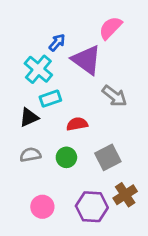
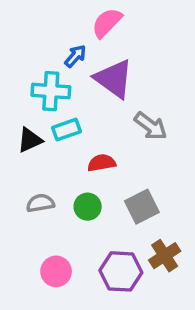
pink semicircle: (110, 28) -> (107, 23), moved
cyan cross: (38, 69) -> (51, 91), turned -36
black triangle: (29, 117) -> (30, 140), moved

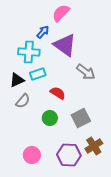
red semicircle: (102, 163) -> (58, 93), turned 42
gray semicircle: (40, 203) -> (23, 101), moved, turned 140

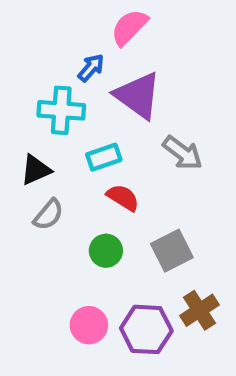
cyan rectangle: (38, 74) -> (104, 157), moved
pink circle: (32, 155) -> (89, 325), moved

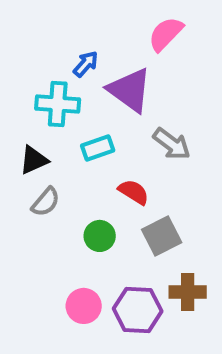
pink semicircle: (129, 27) -> (166, 34), moved
red semicircle: (123, 198) -> (134, 192), moved
brown cross: (200, 310) -> (188, 292), turned 33

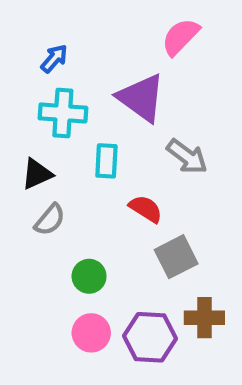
blue arrow: (86, 64) -> (54, 59), moved
cyan rectangle: (98, 148) -> (106, 161), turned -68
green circle: (100, 236) -> (89, 276), moved

